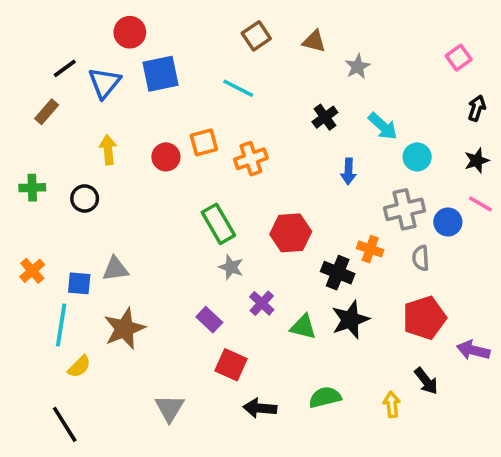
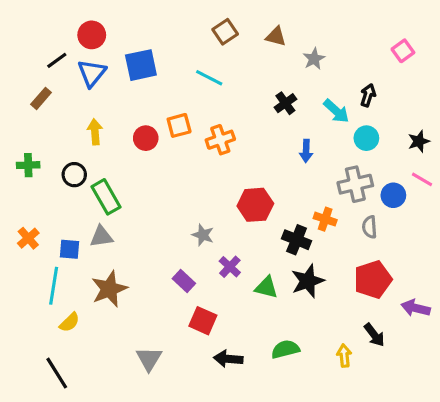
red circle: (130, 32) -> (92, 35), moved
black arrow: (477, 108) -> (368, 95), moved
green rectangle: (218, 224) -> (106, 197), moved

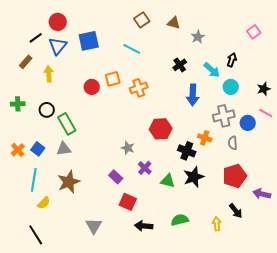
yellow arrow: (95, 132) -> (49, 74), moved
blue arrow: (306, 151) -> (193, 95), size x1.5
blue square: (70, 249) -> (38, 149), moved, turned 32

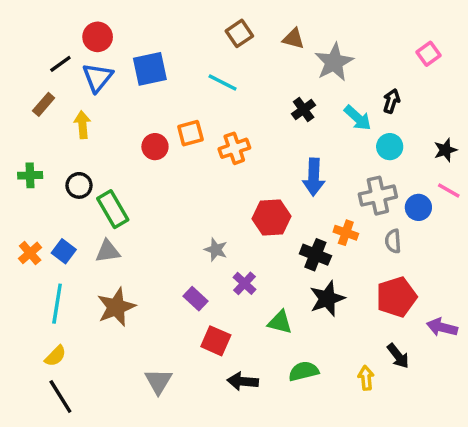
gray star: (198, 37) -> (334, 62), size x1.6
blue arrow: (193, 95) -> (314, 177), moved
green triangle: (168, 181) -> (280, 322), moved
yellow semicircle: (44, 203) -> (55, 356), moved

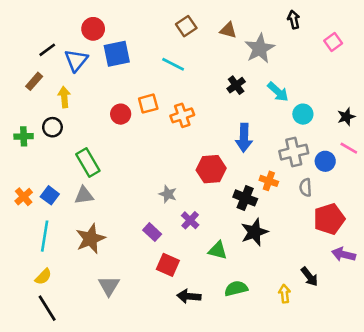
red circle: (98, 37) -> (93, 29), moved
black arrow: (391, 101) -> (294, 20), moved, turned -30
black circle: (79, 185) -> (52, 127), moved
red pentagon: (396, 297) -> (329, 219), moved
gray triangle: (158, 381) -> (109, 286), moved

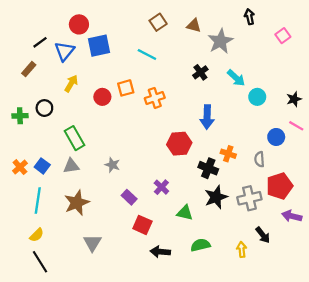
yellow arrow: (64, 97) -> (71, 84), moved, turned 36
gray cross: (294, 152) -> (249, 198), moved
gray star: (168, 194) -> (112, 165), moved

